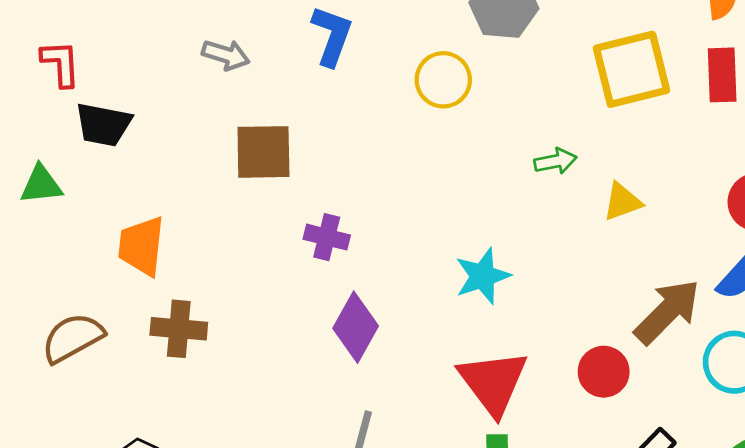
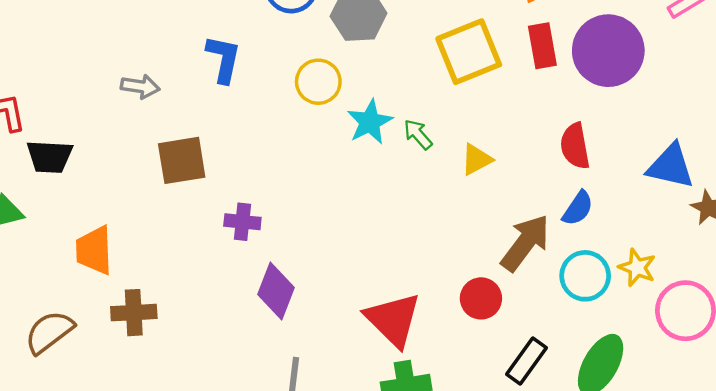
green arrow: (555, 161) -> (418, 134), turned -112
cyan star: (483, 276) -> (370, 122), moved

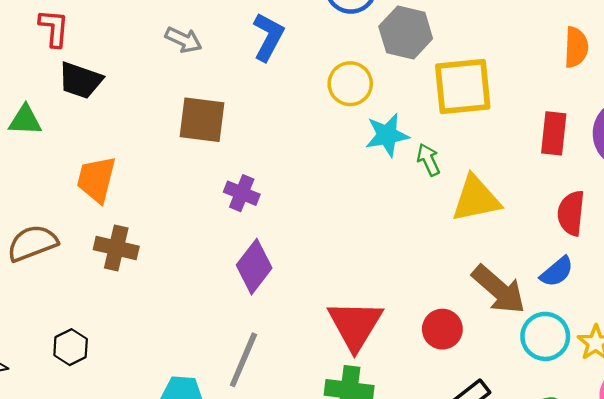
red rectangle: (542, 46) -> (554, 133), moved
yellow square: (469, 52) -> (463, 86), moved
yellow triangle: (476, 159) -> (476, 199), size x1.6
brown arrow: (525, 243) -> (499, 289), turned 78

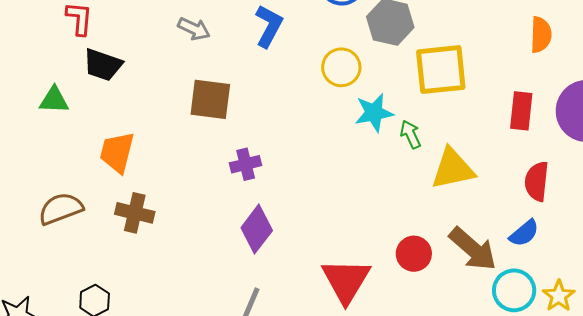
purple cross: (242, 193) -> (246, 164), turned -36
red circle: (442, 329) -> (414, 254), moved

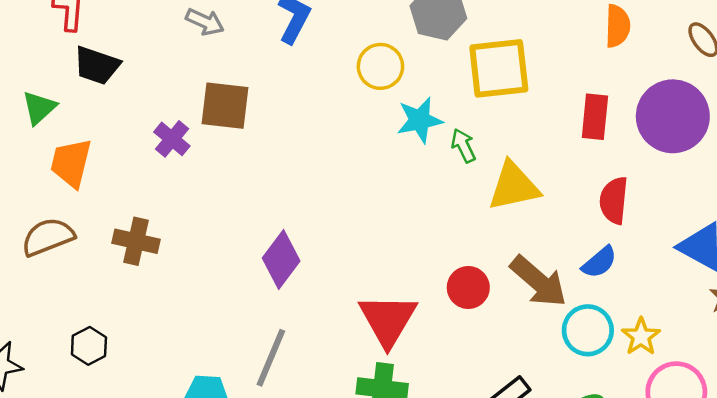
green triangle: (54, 100) -> (39, 108), turned -44
orange trapezoid: (117, 152) -> (71, 163), moved
purple cross: (246, 164) -> (172, 139), moved, turned -36

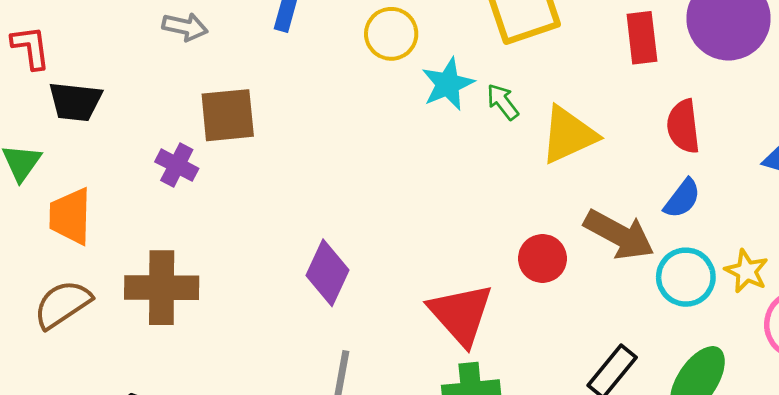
brown cross: (136, 241) -> (162, 288), size x1.4

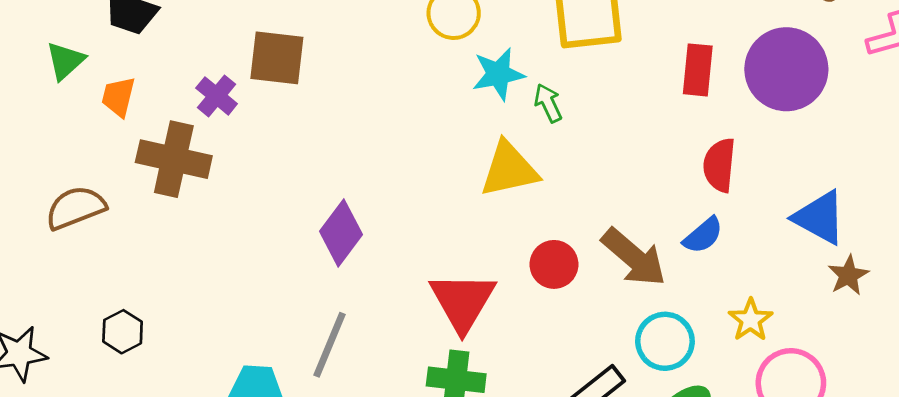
yellow triangle: (568, 135) -> (509, 169), moved
orange trapezoid: (70, 216) -> (118, 97), moved, size x0.7
cyan circle: (686, 277) -> (665, 341), moved
brown cross: (162, 288) -> (174, 159), moved

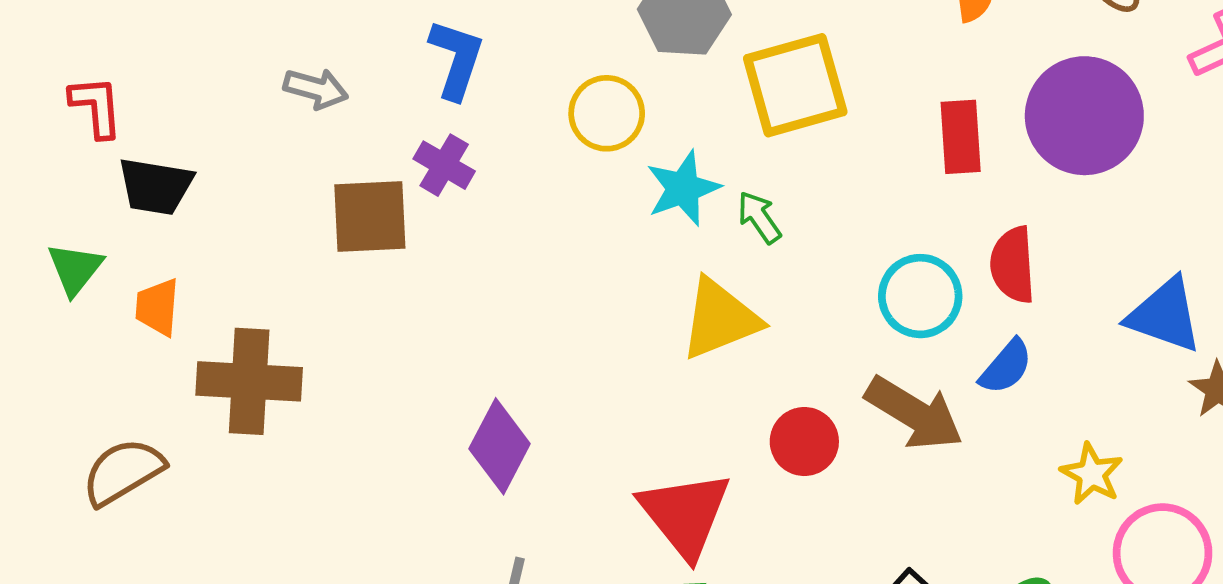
purple cross: (217, 96) -> (444, 165), moved
cyan circle: (665, 341) -> (920, 296), moved

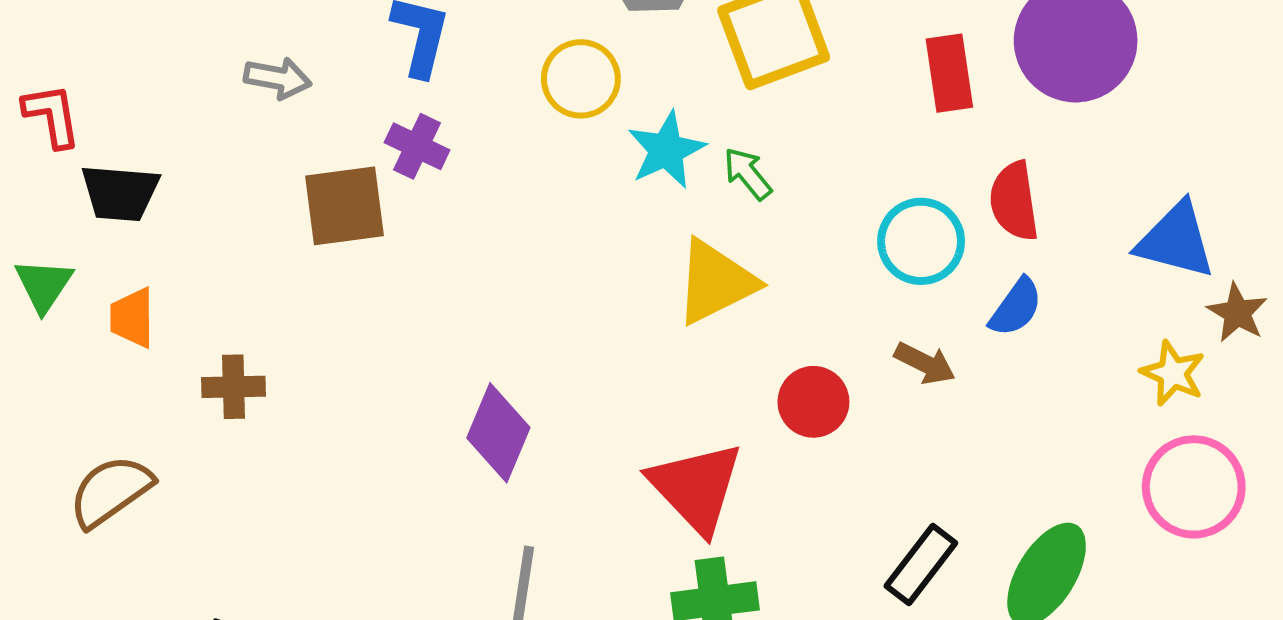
brown cross: (249, 381) -> (234, 387), size x0.6
brown arrow: (914, 413) -> (925, 363), size x0.6
yellow star: (1092, 474) -> (1173, 373), moved

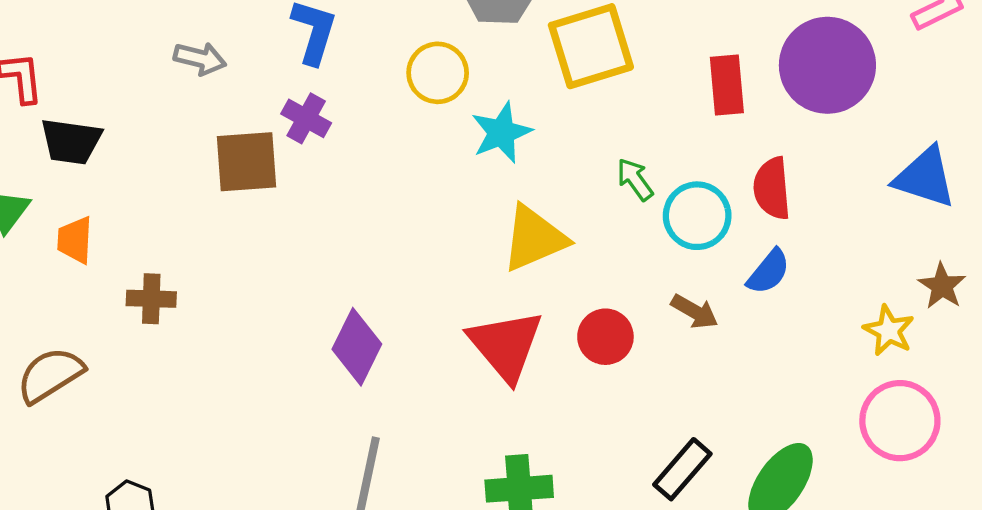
green arrow: (748, 174) -> (635, 179), moved
blue triangle: (1176, 240) -> (925, 177), moved
red triangle: (696, 487) -> (506, 345), moved

